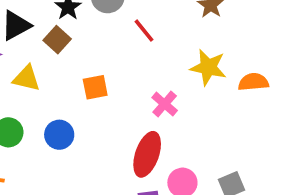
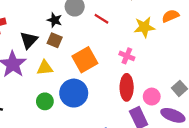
orange semicircle: (253, 82) -> (170, 16), moved
orange square: (95, 87) -> (85, 60), size x1.6
blue circle: (59, 135) -> (74, 93), size x1.6

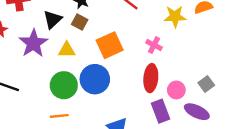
green circle: (45, 101) -> (64, 85), size x1.5

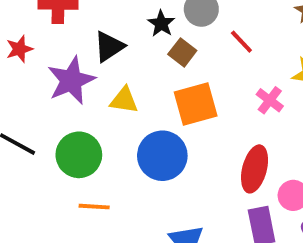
brown square: (80, 22) -> (182, 52), moved
pink cross: (154, 45) -> (270, 100), moved
green circle: (64, 85) -> (79, 155), moved

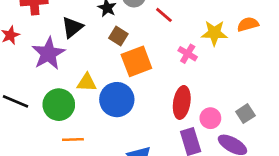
brown square: (182, 52) -> (118, 36), moved
yellow triangle: (124, 100) -> (87, 83), moved

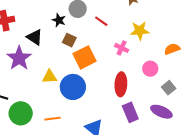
orange semicircle: (248, 24) -> (172, 49), moved
black triangle: (72, 27) -> (35, 37), turned -42
green circle: (59, 105) -> (21, 113), moved
pink circle: (210, 118) -> (150, 69), moved
orange line: (73, 140) -> (52, 119), moved

